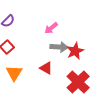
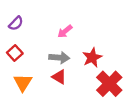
gray arrow: (59, 47) -> (59, 58), moved
red cross: (78, 82) -> (109, 84), moved

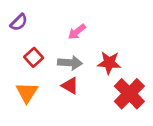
red square: (15, 53) -> (34, 57), moved
red star: (92, 58) -> (109, 63), turned 30

